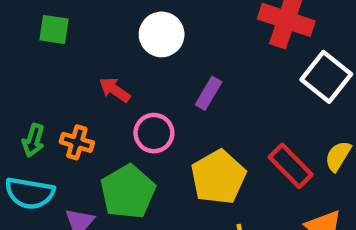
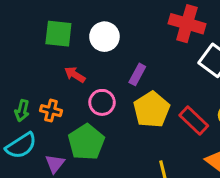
green square: (54, 30) -> (58, 34), moved, size x1.4
yellow pentagon: (218, 177) -> (152, 110), moved
cyan semicircle: (30, 193) -> (21, 146), turned -40

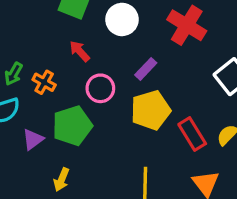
red cross: (187, 24) -> (187, 25), moved

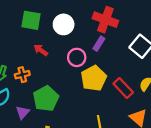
purple rectangle: (146, 69) -> (99, 44), moved
orange cross: (44, 82) -> (22, 75), turned -32
pink circle: (100, 88) -> (77, 57), moved

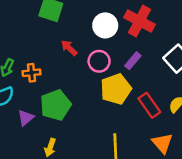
white circle: (64, 24) -> (105, 25), moved
purple rectangle: (99, 44) -> (133, 61), moved
red arrow: (41, 50) -> (69, 48), moved

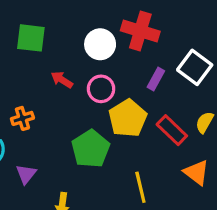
purple rectangle: (133, 61) -> (156, 79), moved
green pentagon: (56, 105) -> (91, 149), moved

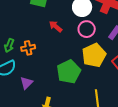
pink circle: (101, 89) -> (87, 29), moved

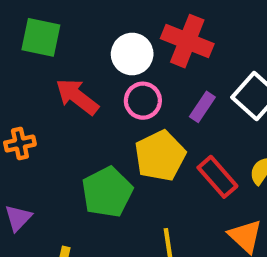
red arrow: (56, 26) -> (77, 97), size x1.5

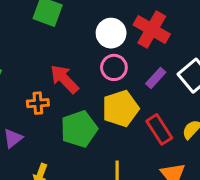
red arrow: (77, 97) -> (64, 79), moved
orange cross: (20, 144) -> (38, 103), moved

